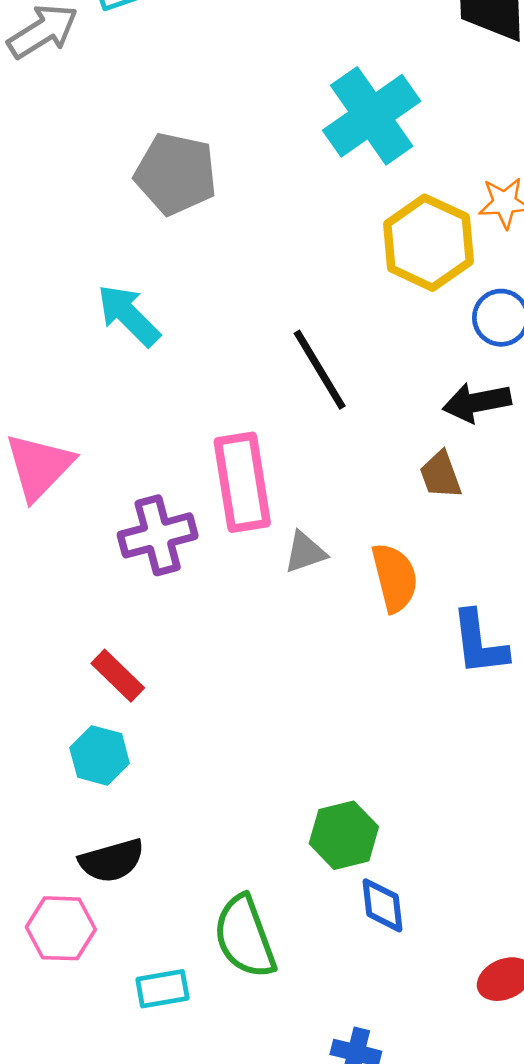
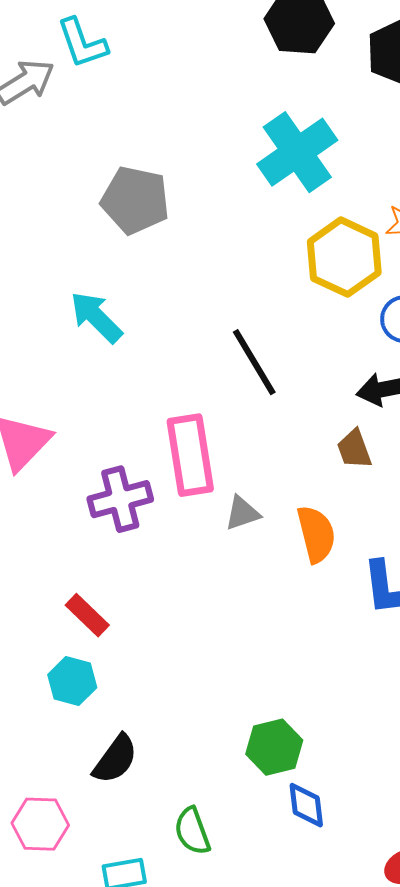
black semicircle: (112, 861) -> (115, 759), moved, turned -38
green semicircle: (245, 937) -> (192, 831), size x0.7

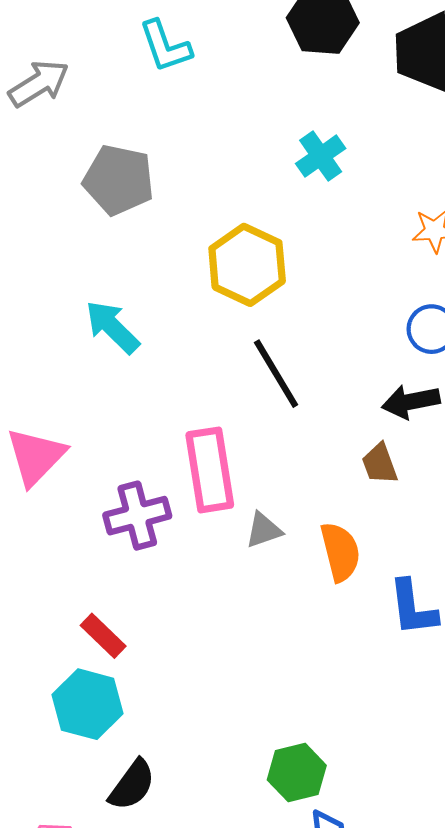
cyan L-shape: (82, 43) -> (165, 46), moved
cyan cross: (297, 152) -> (321, 156), size x0.6
gray pentagon: (135, 200) -> (119, 180), moved
yellow hexagon: (344, 257) -> (247, 265), moved
cyan hexagon: (72, 681) -> (88, 704), size x1.4

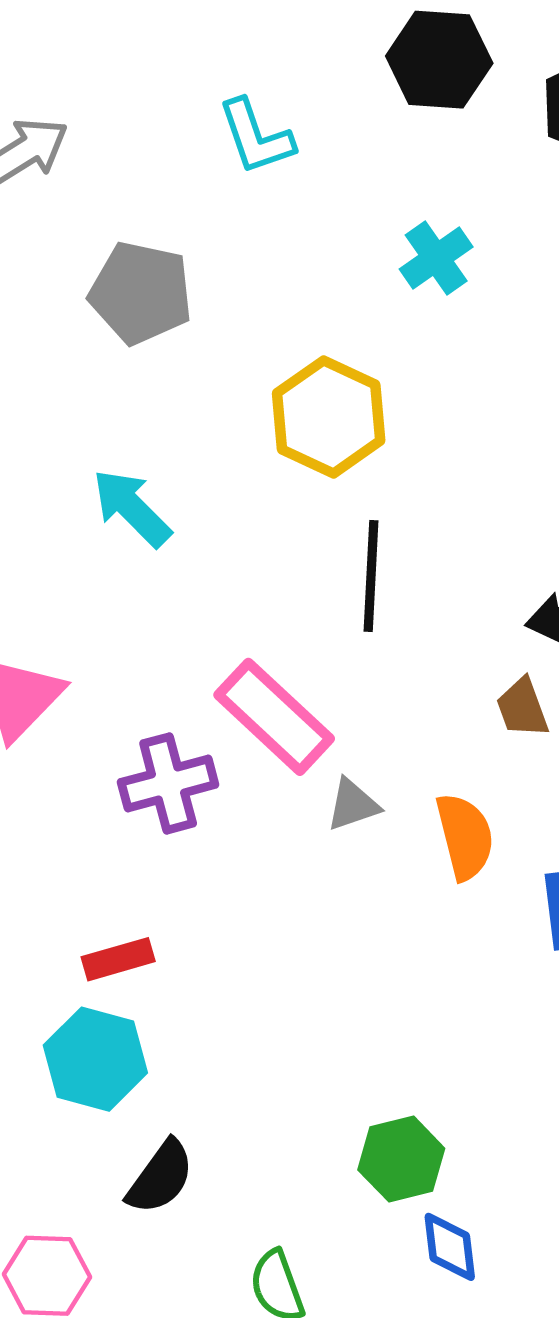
cyan L-shape: (165, 46) -> (256, 137), moved
black line: (276, 374) -> (371, 576), turned 34
pink rectangle: (210, 470) -> (274, 717), turned -38
red rectangle: (103, 636) -> (118, 959), turned -60

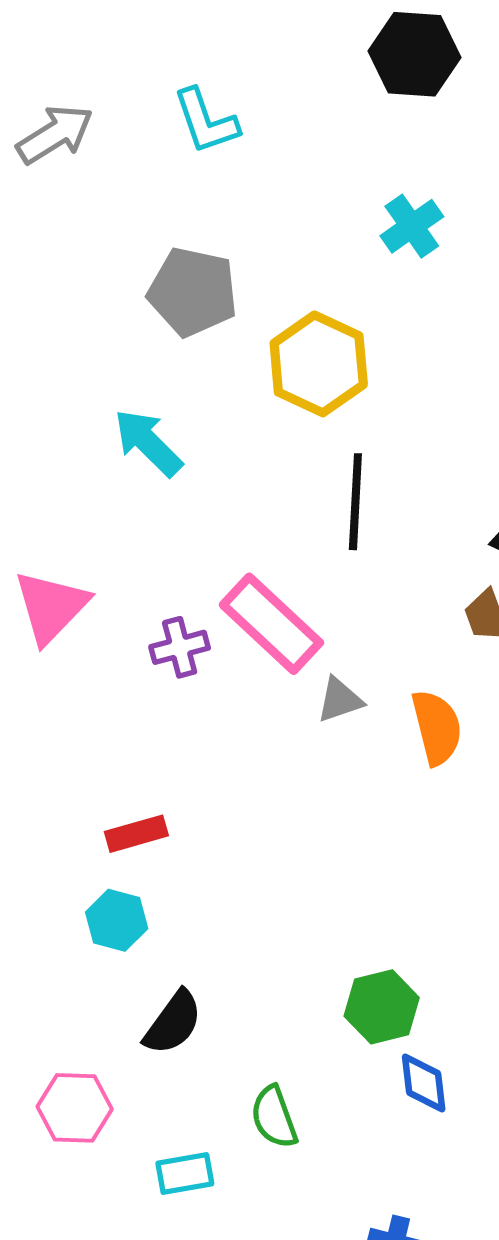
cyan L-shape: (256, 137) -> (206, 121), moved
gray pentagon: (141, 293) -> (193, 292), moved
purple cross: (168, 783) -> (180, 647), moved, size x0.7
cyan hexagon: (95, 1059) -> (117, 920), size x0.7

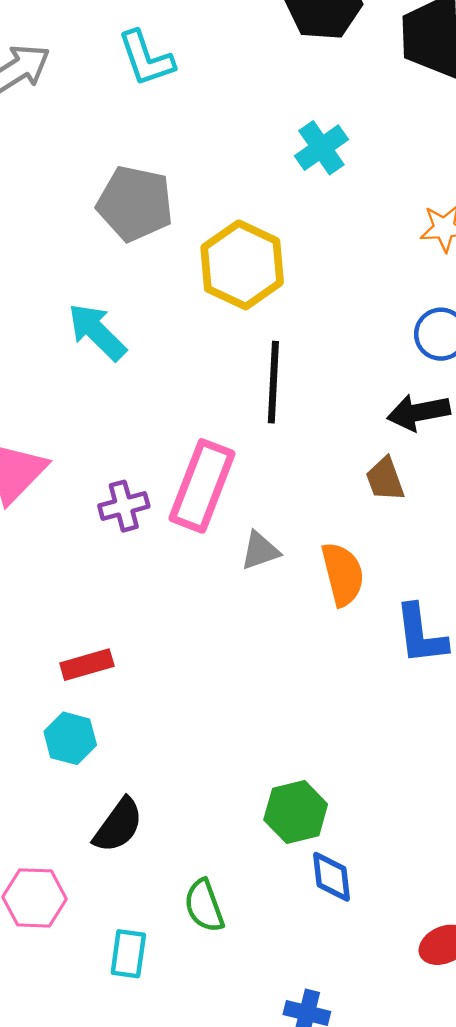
pink rectangle: (271, 624) -> (202, 486), turned 68
cyan rectangle: (185, 1173) -> (128, 954), turned -72

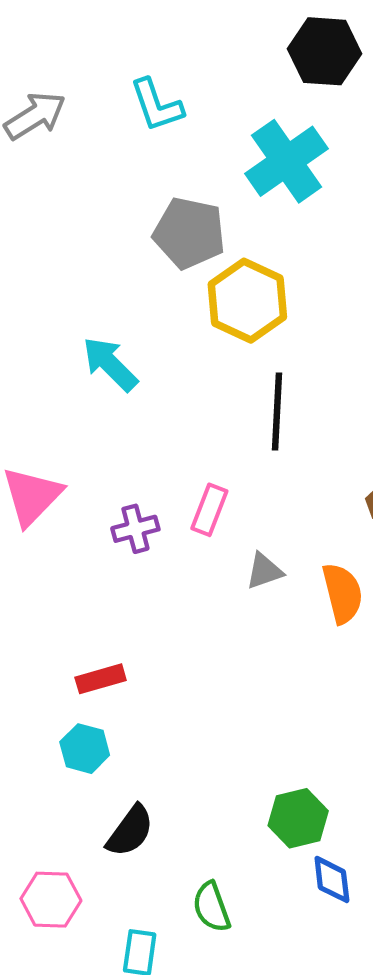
cyan cross: (321, 148) -> (286, 161), moved, size x1.6
gray pentagon: (135, 204) -> (189, 233), moved
pink rectangle: (202, 486) -> (209, 510), size x0.6

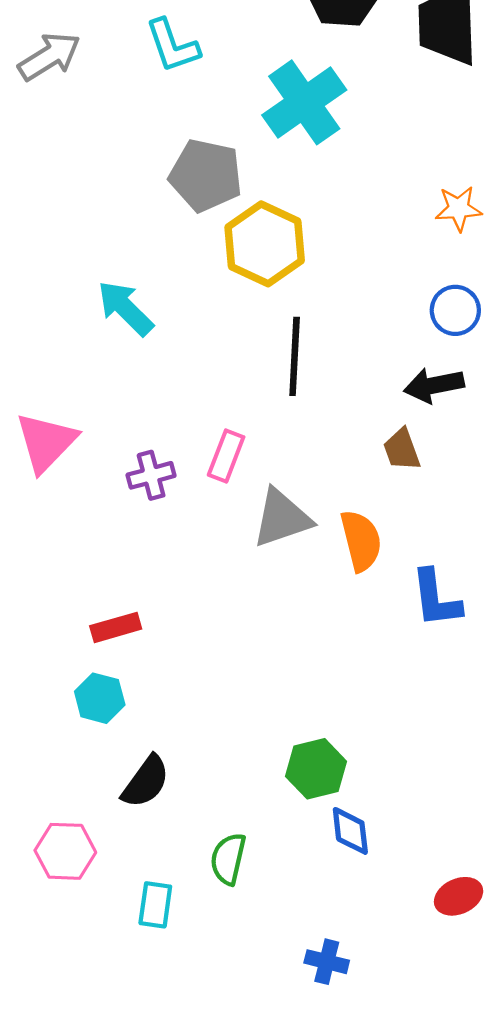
gray triangle: (264, 571) -> (282, 518), size x1.6
green semicircle: (211, 907) -> (228, 859), turned 33

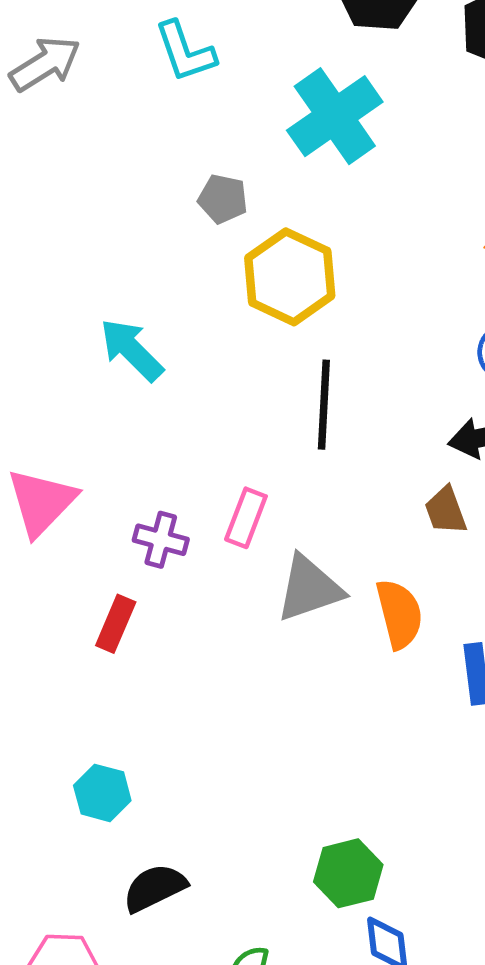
gray pentagon: (206, 175) -> (223, 199), size x0.6
purple cross: (151, 475) -> (161, 540), turned 30
red rectangle: (116, 627) -> (116, 624), moved, turned -51
black semicircle: (146, 782) -> (155, 888), turned -152

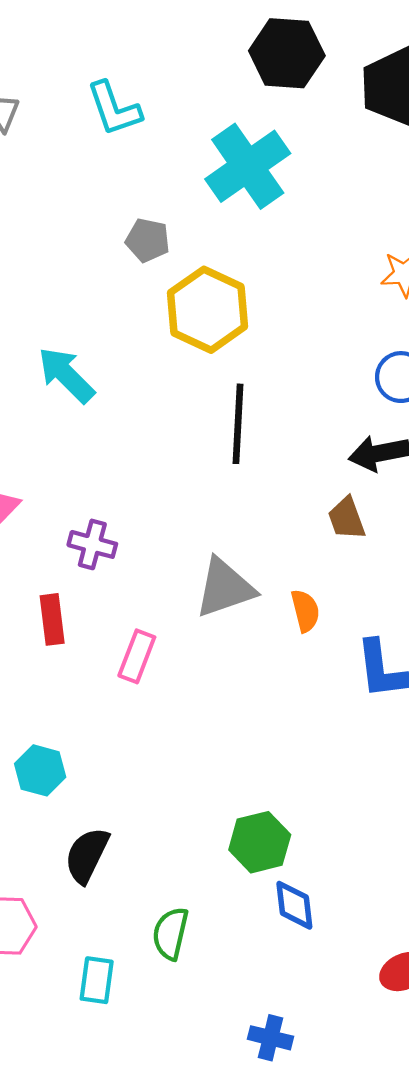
pink rectangle: (246, 518) -> (137, 656), moved
orange semicircle: (399, 614) -> (305, 611), size x0.7
red rectangle: (116, 624) -> (52, 619), turned -30
black semicircle: (155, 888) -> (87, 855), turned -38

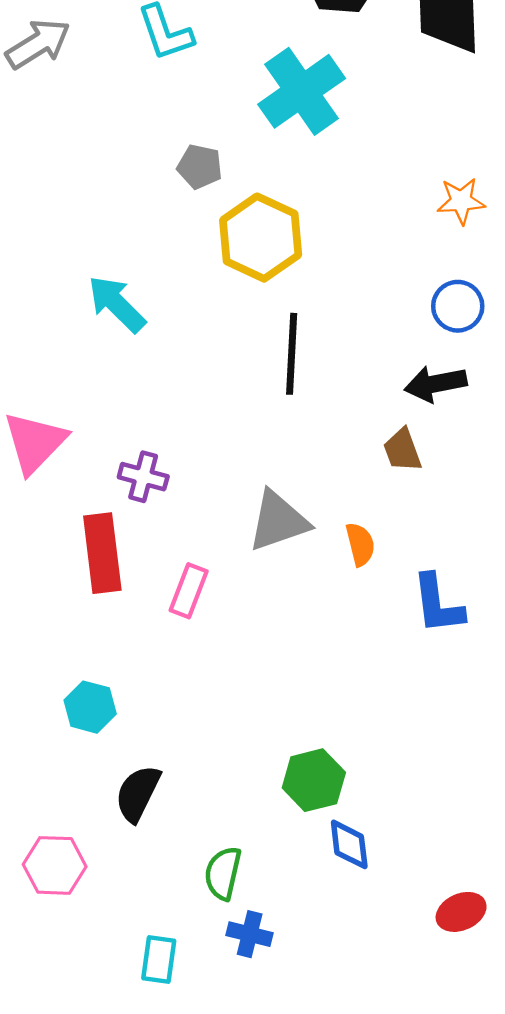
red rectangle: (52, 619) -> (102, 553), size x1.5
cyan rectangle: (97, 980) -> (159, 960), moved
blue cross: (271, 1038) -> (250, 934), moved

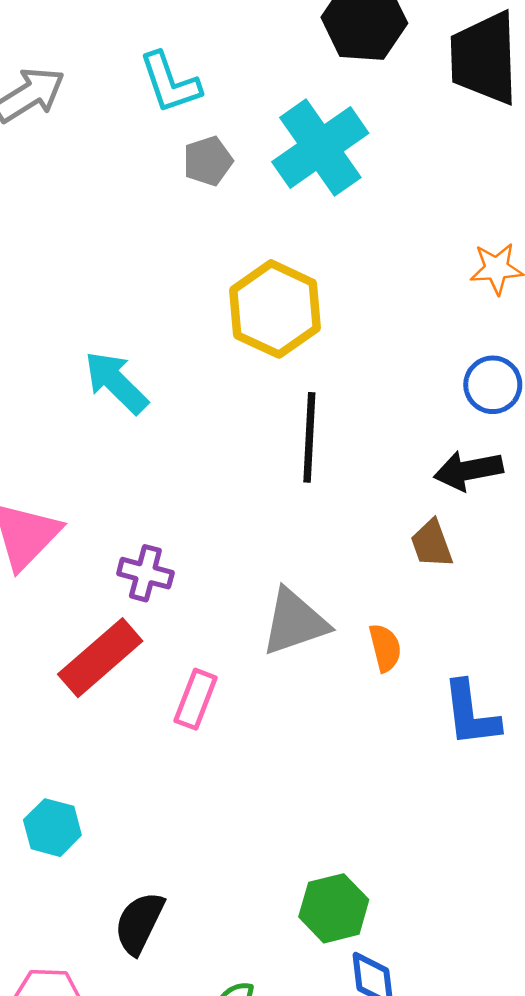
gray pentagon: (200, 167) -> (208, 161), moved, turned -30
red rectangle: (102, 553) -> (100, 658), turned 56
cyan hexagon: (90, 707) -> (52, 828), moved

